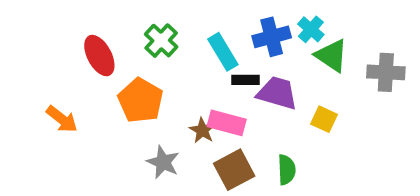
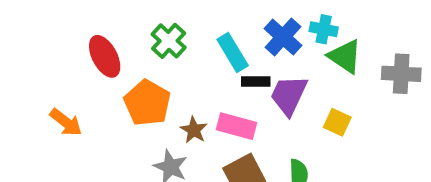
cyan cross: (311, 29) -> (324, 29), turned -30
blue cross: (272, 37) -> (283, 37), turned -33
purple trapezoid: (277, 93) -> (289, 95), turned -81
brown star: (202, 130) -> (194, 130), moved

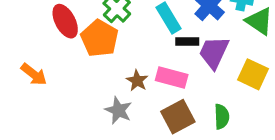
orange pentagon: (147, 103) -> (100, 38), moved
yellow square: (337, 122) -> (253, 74), size x1.4

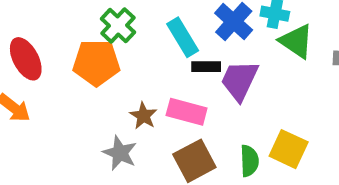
red ellipse: (65, 21) -> (26, 59), moved
orange pentagon: (100, 38) -> (96, 63), turned -30
yellow square: (253, 74) -> (289, 149), moved

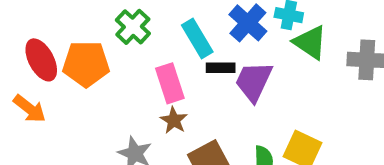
orange pentagon: (96, 63) -> (86, 64), moved
pink rectangle: (187, 112) -> (170, 83), moved, turned 57
brown star: (143, 116) -> (174, 120), moved

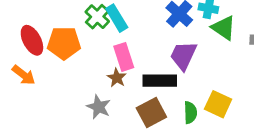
cyan rectangle: (197, 38) -> (117, 18), moved
black rectangle: (221, 68) -> (160, 81), moved, size x1.6
brown star: (174, 120) -> (117, 78), moved

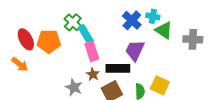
cyan rectangle: (117, 18) -> (86, 34), moved
brown star: (117, 78) -> (93, 74), moved

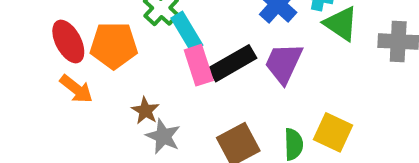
orange arrow: (20, 64) -> (76, 89), moved
black rectangle: (118, 68) -> (232, 63), moved, turned -30
brown star: (93, 74) -> (145, 111), moved

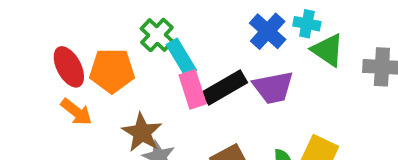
purple trapezoid: (284, 63) -> (273, 88), turned -126
brown star: (145, 111) -> (142, 132), size x1.5

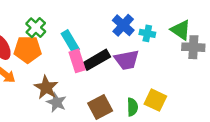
cyan cross: (307, 24) -> (147, 33), moved
green cross: (157, 35) -> (36, 28), moved
green triangle: (328, 50) -> (181, 30), moved

